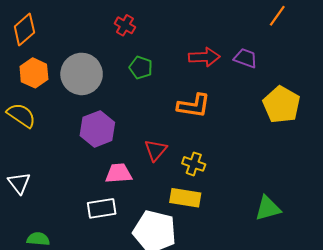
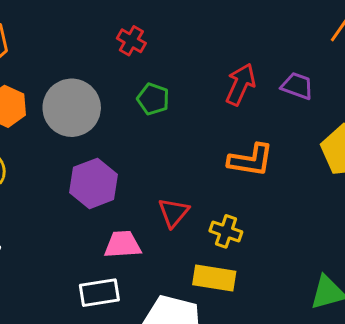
red arrow: (204, 57) -> (241, 84), turned -64
orange L-shape: (194, 106) -> (251, 160), moved

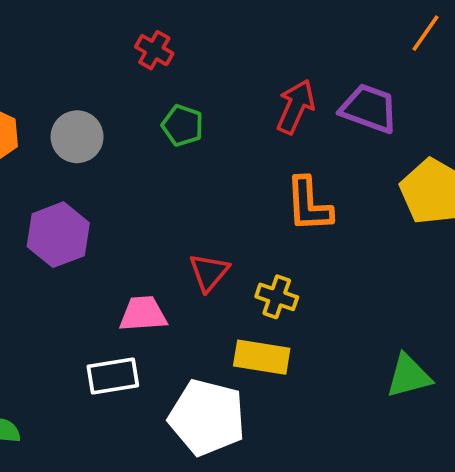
purple trapezoid: (297, 86) -> (369, 108), size x1.4
gray circle: (72, 108) -> (77, 137), size x0.7
orange L-shape: (251, 160) -> (309, 205), turned 78
purple hexagon: (94, 183) -> (58, 235), moved

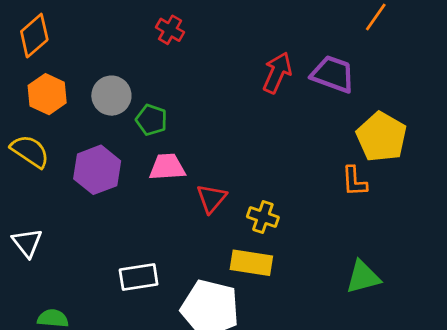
green pentagon: (183, 125) -> (151, 120), moved
orange L-shape: (309, 205) -> (354, 181), moved, size x0.7
pink trapezoid: (143, 314) -> (167, 167), moved

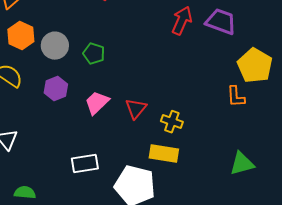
gray circle: (111, 96) -> (55, 46), moved
pink trapezoid: (167, 167) -> (97, 103), moved, turned -40
purple hexagon: (97, 170) -> (56, 89), size x0.7

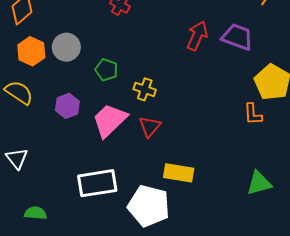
gray circle: (55, 46) -> (66, 47), moved
pink trapezoid: (97, 103) -> (110, 120), size x1.4
yellow cross: (172, 122) -> (145, 89), moved
white rectangle: (85, 164) -> (97, 183), size x1.4

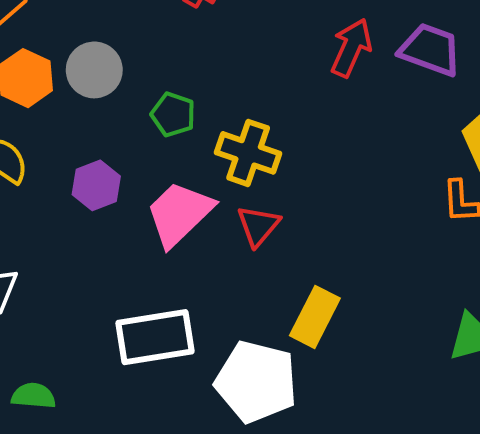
yellow cross: (145, 89) -> (248, 153), size x1.4
yellow rectangle: (179, 173) -> (315, 317), turned -72

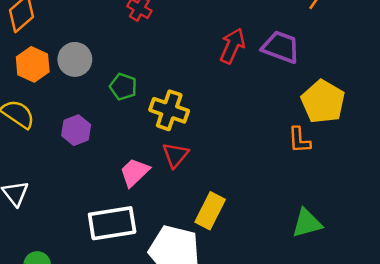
pink trapezoid: (179, 214) -> (134, 172), moved, size x0.7

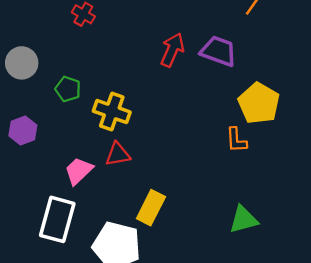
red triangle: (175, 155) -> (118, 154), turned 40
white rectangle: (112, 223) -> (57, 219), turned -66

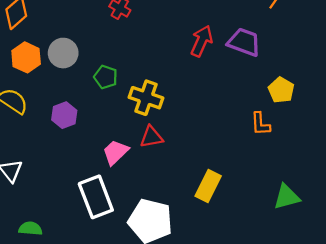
yellow pentagon: (259, 103) -> (281, 90), size x0.7
yellow rectangle: (151, 208) -> (208, 186), moved
white rectangle: (57, 219) -> (96, 197), turned -36
green triangle: (243, 219) -> (287, 197), moved

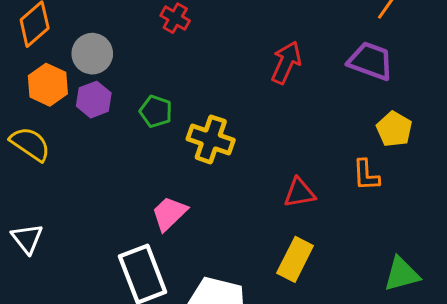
purple trapezoid: (244, 42) -> (370, 61), moved
gray circle: (63, 53) -> (92, 54), moved
purple hexagon: (64, 115) -> (94, 100), moved
red triangle: (151, 137) -> (299, 193), moved

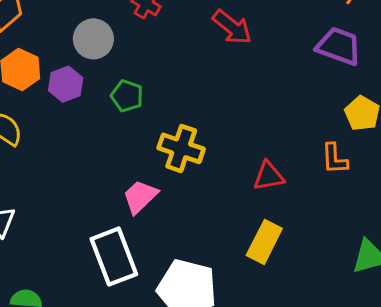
gray circle: (92, 54) -> (93, 39), moved
red arrow: (286, 63) -> (232, 27), moved, turned 105
yellow cross: (211, 139) -> (181, 148), moved

